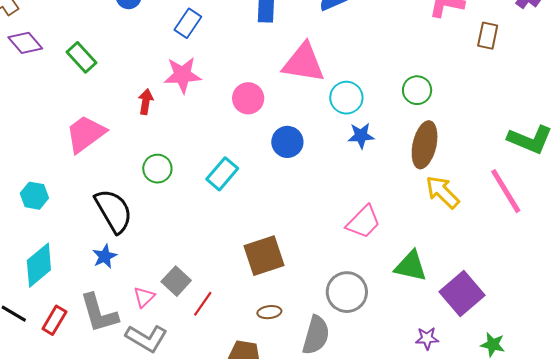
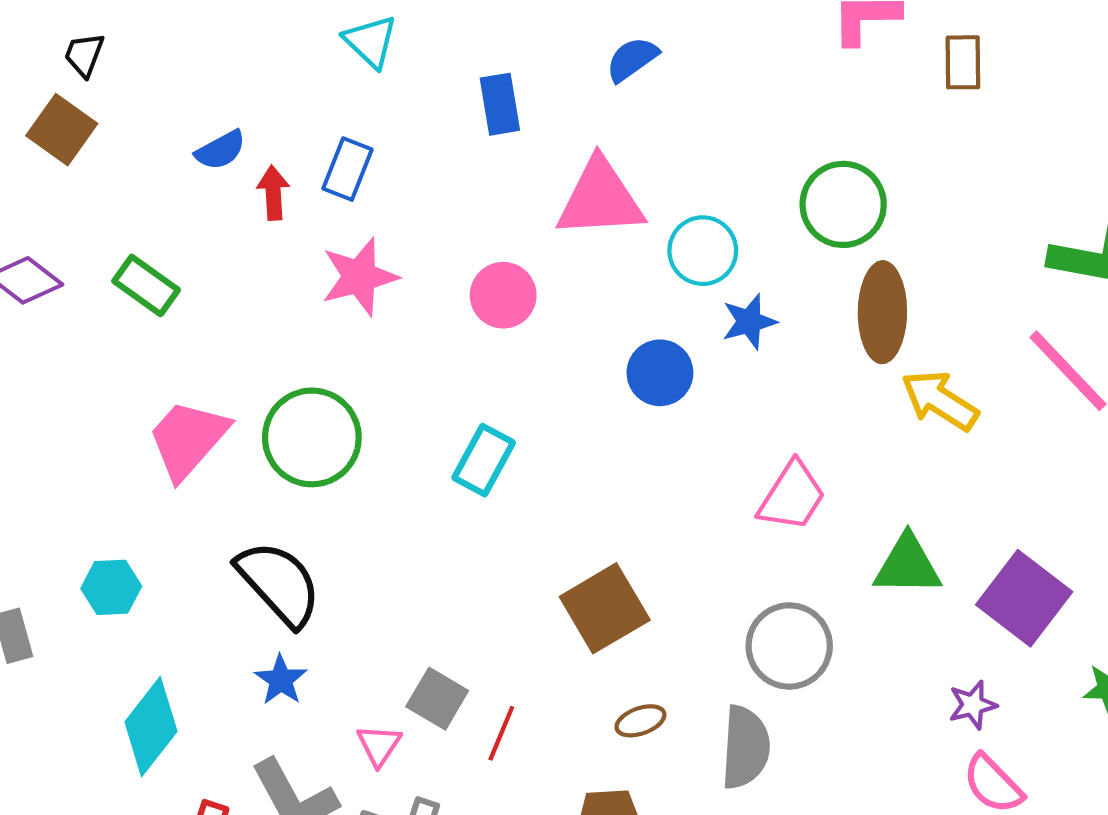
green circle: (417, 90) -> (843, 204), size x1.4
red arrow: (146, 102) -> (273, 193), moved
blue circle: (287, 142) -> (660, 373), moved
green circle: (157, 169) -> (312, 437), moved, size x1.6

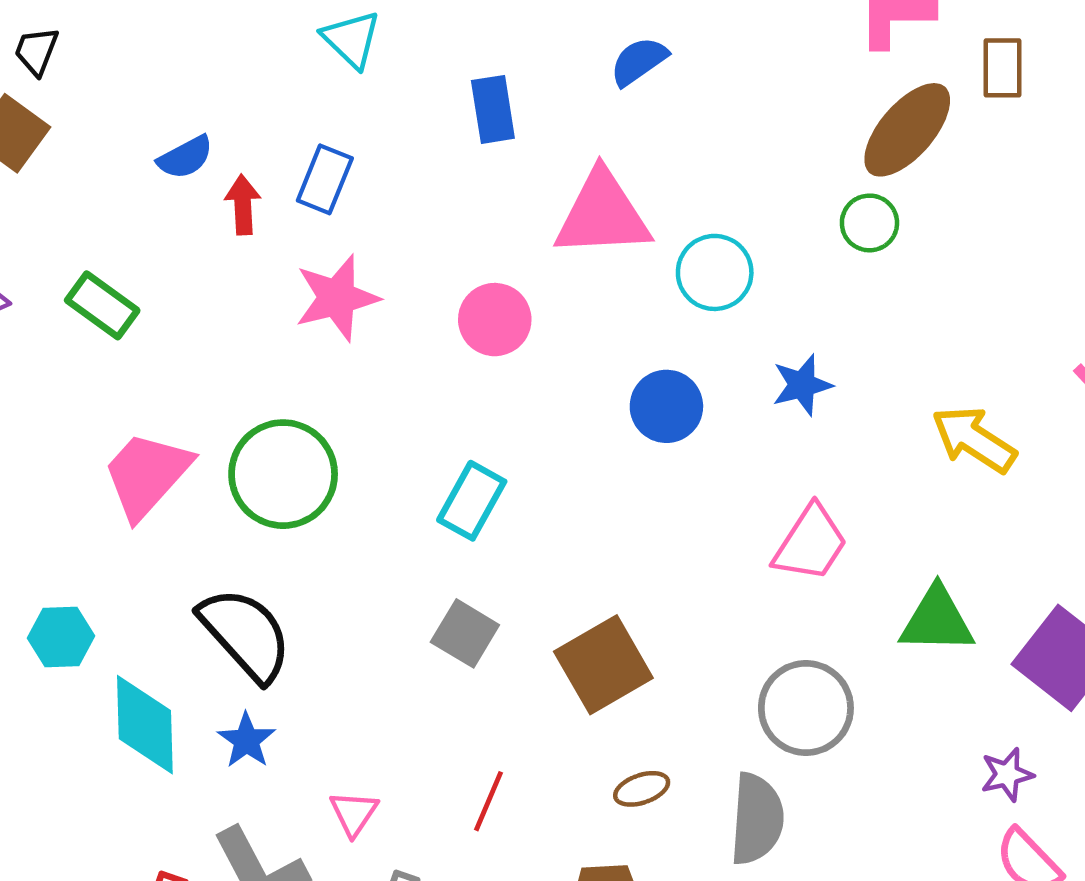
green circle: (843, 204) -> (869, 223), size x0.6
brown ellipse: (882, 312) -> (907, 130), moved, turned 40
blue star: (749, 322) -> (802, 385), moved
gray square: (437, 699) -> (465, 633), moved
cyan diamond: (151, 727) -> (145, 725), moved, turned -40

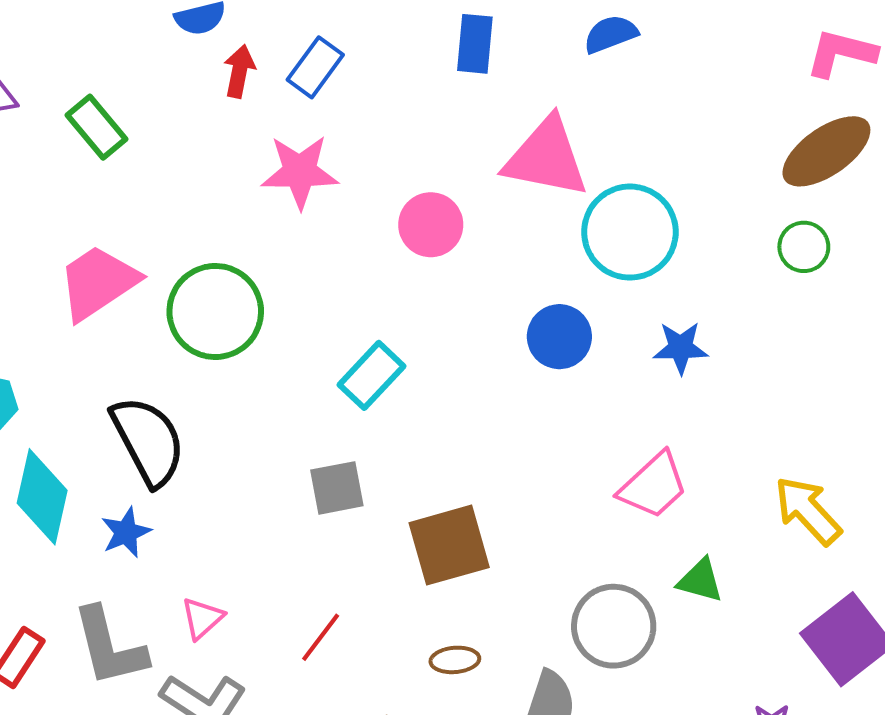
green circle: (869, 223) -> (804, 247), moved
cyan circle: (715, 272) -> (630, 232), size x1.4
yellow arrow: (974, 439) -> (808, 511), moved
green triangle: (937, 620) -> (700, 580), moved, size x0.7
gray square: (465, 633) -> (337, 488), turned 34

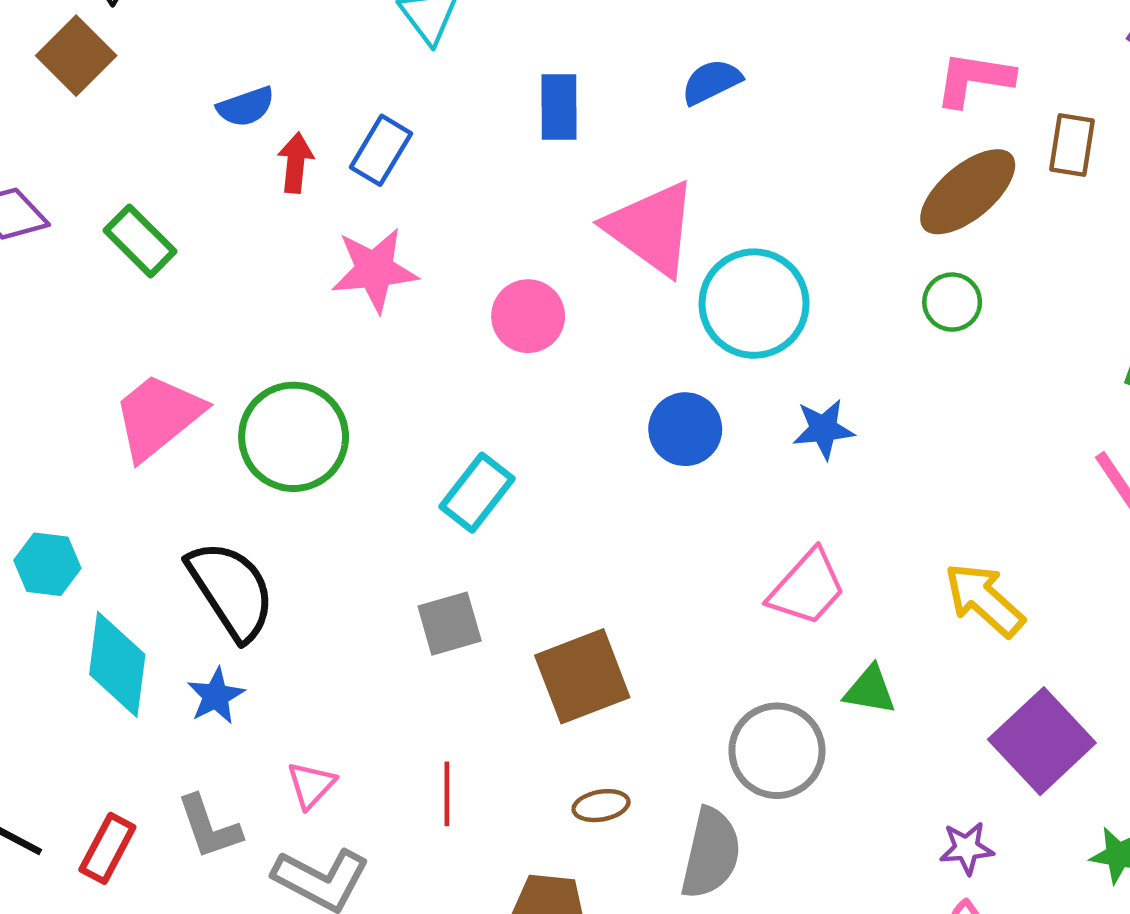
pink triangle: (546, 158) -> (652, 228), turned 30
red line: (321, 637) -> (447, 794), turned -32
gray L-shape: (109, 647) -> (209, 827), size x0.7

